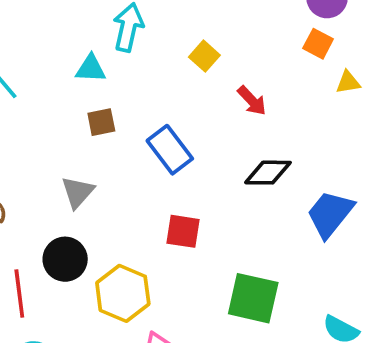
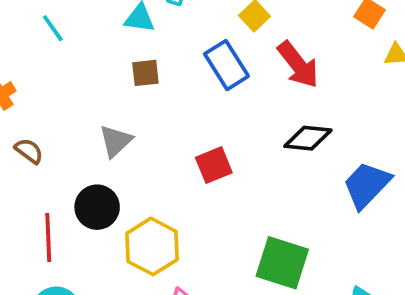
red arrow: (252, 101) -> (298, 65), size x1.5
blue rectangle: (170, 150) -> (226, 65), moved
red square: (183, 231) -> (214, 165), moved, turned -36

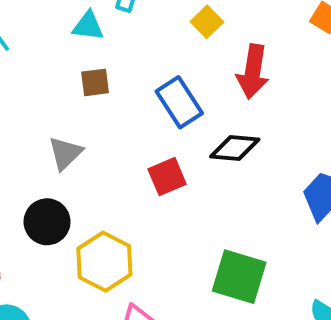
blue rectangle: (226, 65) -> (179, 102), moved
red arrow: (298, 65) -> (253, 72), turned 48
black diamond: (308, 138) -> (235, 148), moved

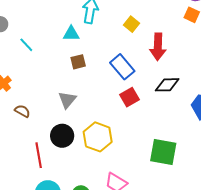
black diamond: (235, 148) -> (167, 85), moved
red square: (167, 177) -> (129, 97), moved
yellow hexagon: (104, 262) -> (98, 137), moved

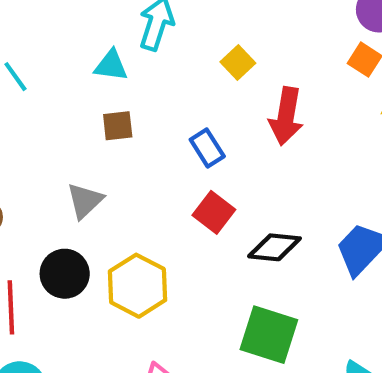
blue rectangle: (122, 67) -> (207, 148), size x0.7
black diamond: (167, 85) -> (274, 247), moved
red square: (129, 97) -> (214, 212), turned -30

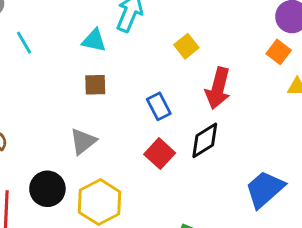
gray triangle: (85, 201) -> (83, 141), moved
black diamond: (274, 247) -> (205, 140), moved, turned -42

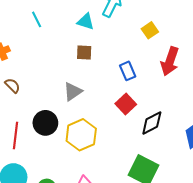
black diamond: (205, 140) -> (152, 123), moved

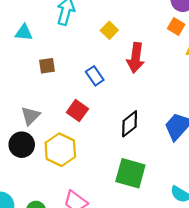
cyan triangle: (86, 22) -> (24, 33), moved
gray triangle: (73, 92) -> (30, 116), moved
red square: (126, 104) -> (77, 111), moved

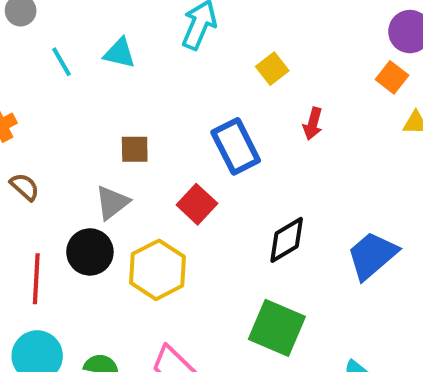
red arrow: (136, 58) -> (313, 124), size x0.6
brown square: (47, 66) -> (135, 149), moved
blue rectangle: (95, 76) -> (236, 146), size x1.5

